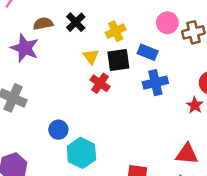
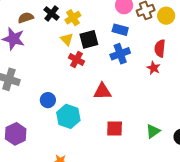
yellow cross: (116, 31) -> (73, 18), moved
blue rectangle: (148, 52) -> (120, 30), moved
red triangle: (187, 154) -> (102, 91), moved

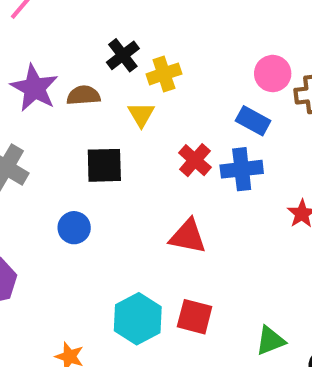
brown semicircle: (26, 18) -> (83, 95), moved
black square: (89, 39) -> (104, 165), moved
red cross: (77, 59) -> (195, 160), moved
cyan hexagon: (68, 116) -> (138, 319), moved

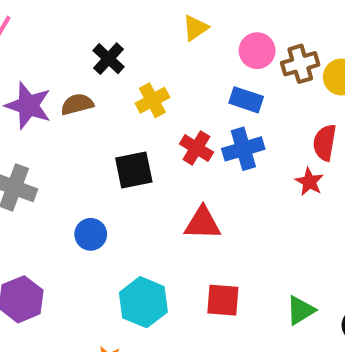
yellow cross: (164, 74) -> (152, 100), moved
yellow triangle: (141, 114) -> (195, 28), moved, turned 36
black square: (104, 165) -> (134, 170), moved
cyan hexagon: (138, 319) -> (143, 302), moved

